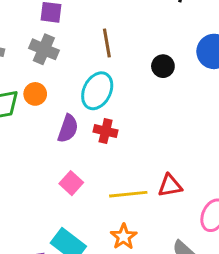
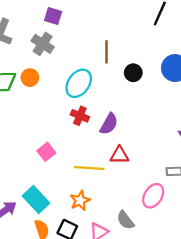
brown line: (107, 43) -> (107, 52), moved
purple semicircle: (68, 129) -> (109, 124), moved
red triangle: (170, 186) -> (119, 155), moved

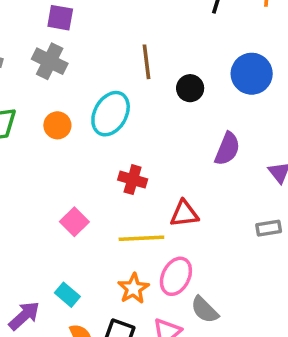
orange circle: (30, 78) -> (57, 125), moved
red cross: (80, 116) -> (133, 180), moved
purple semicircle: (109, 124) -> (227, 149), moved
pink ellipse: (153, 196) -> (176, 276), moved
cyan rectangle: (36, 199) -> (67, 295), size x0.6

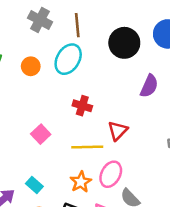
gray cross: (50, 61) -> (40, 20), moved
brown line: (146, 62) -> (77, 25), moved
black circle: (190, 88) -> (124, 43), size x1.6
red triangle: (184, 214) -> (118, 131), turned -40

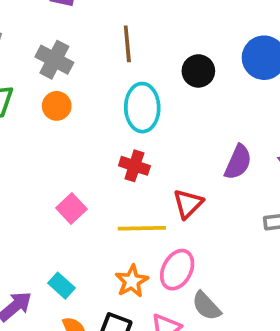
gray cross: (40, 20) -> (54, 60), moved
black circle: (124, 43) -> (198, 71), size x0.7
cyan ellipse: (68, 59) -> (142, 108), moved, turned -32
purple semicircle: (149, 86) -> (238, 162), moved

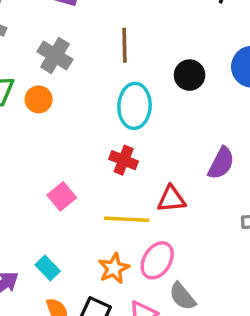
orange circle: (57, 106) -> (39, 99), moved
red triangle: (188, 204) -> (171, 199), turned 36

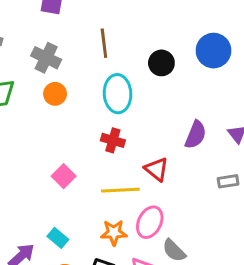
orange circle: (39, 99) -> (55, 94), moved
red triangle: (171, 199) -> (157, 169), turned 50
orange star: (114, 268) -> (114, 233), turned 30

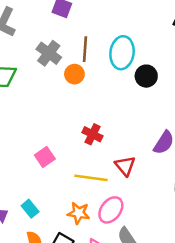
brown line: (104, 43) -> (85, 49), moved
orange circle: (55, 94) -> (74, 74), moved
cyan ellipse: (118, 94) -> (122, 53), moved

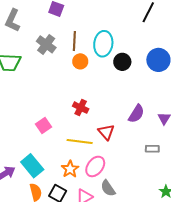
orange circle: (74, 74) -> (80, 61), moved
cyan rectangle: (30, 209) -> (32, 166), size x1.6
orange star: (79, 213) -> (70, 169), turned 30

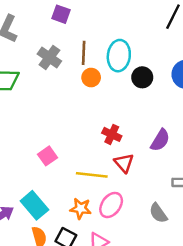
red cross: (81, 108) -> (112, 134), moved
orange star: (70, 169) -> (81, 209), turned -30
gray semicircle: (108, 188) -> (158, 213), moved

